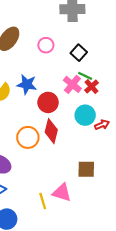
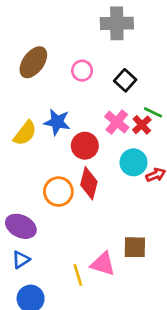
green line: (85, 76) -> (153, 112), moved
brown square: (86, 169) -> (135, 247), moved

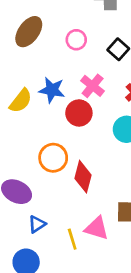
pink cross: (117, 122) -> (93, 86), moved
red diamond: (89, 183) -> (83, 177), moved
blue triangle: (21, 260) -> (37, 224), moved

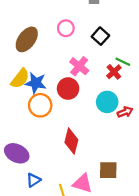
brown ellipse: (29, 32) -> (27, 39), moved
blue star: (52, 90) -> (36, 83), moved
orange circle: (53, 158) -> (40, 105), moved

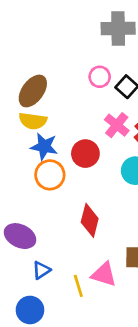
pink circle: (66, 28) -> (100, 77), moved
pink cross: (79, 66) -> (117, 125), moved
yellow semicircle: (20, 78) -> (33, 121), moved, turned 60

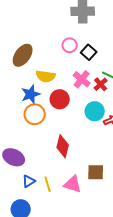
yellow semicircle: (33, 121) -> (46, 76), moved
blue star: (44, 146) -> (31, 94), turned -30
yellow line: (78, 286) -> (48, 184), moved

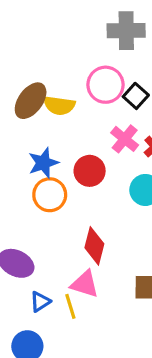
pink circle: (70, 45) -> (106, 85), size x1.5
yellow semicircle: (46, 76) -> (59, 105), moved
pink triangle: (73, 184) -> (85, 284), moved

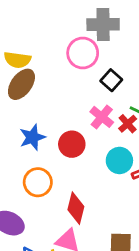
pink circle: (106, 85) -> (83, 53), moved
yellow semicircle: (59, 105) -> (17, 60), moved
orange circle: (50, 195) -> (38, 182), moved

